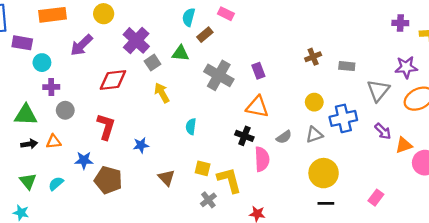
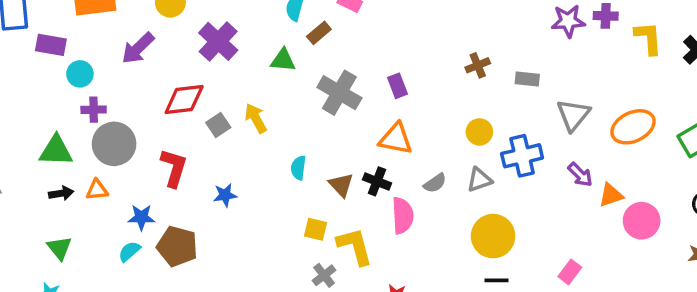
gray square: (153, 63) -> (218, 125), moved
purple star: (406, 67) -> (568, 21), moved
gray circle: (65, 110) -> (114, 144), size x1.6
brown triangle: (166, 178) -> (341, 185), moved
cyan semicircle: (56, 184) -> (129, 251), moved

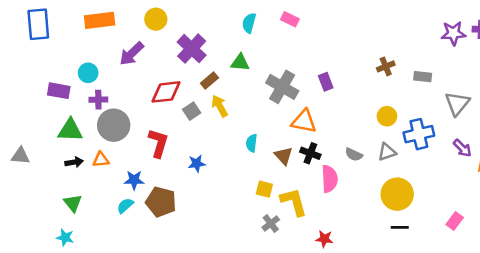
brown rectangle: (319, 33) -> (209, 80), moved
purple rectangle: (51, 45) -> (59, 91), moved
orange triangle: (396, 139) -> (304, 121), moved
gray semicircle: (435, 183) -> (354, 155), turned 60

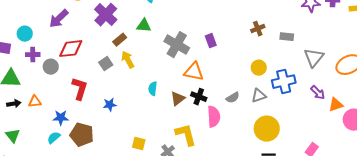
red diamond: (166, 92) -> (71, 49), moved
gray circle: (114, 125) -> (51, 67), moved, size x0.6
gray semicircle: (354, 155) -> (233, 98), turned -56
brown triangle: (284, 156) -> (178, 99), turned 35
yellow square: (264, 189) -> (139, 144), moved

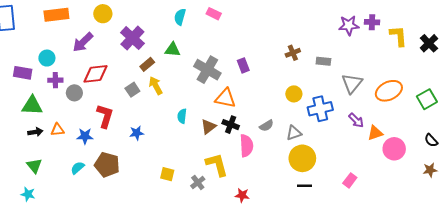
gray triangle: (259, 96) -> (294, 133), moved
blue star: (61, 118) -> (85, 136), moved

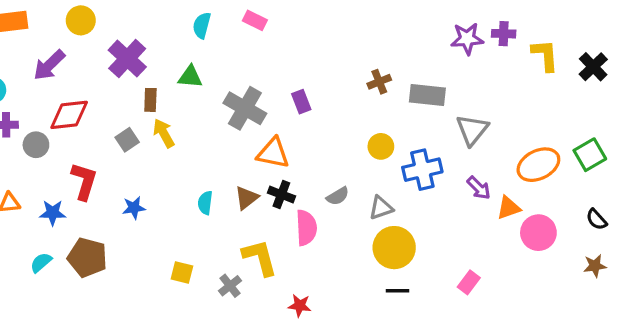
gray rectangle: (323, 61) -> (427, 95), size x1.5
brown rectangle: (147, 64) -> (150, 100), turned -48
orange ellipse: (389, 91) -> (538, 165), moved
cyan semicircle: (182, 116) -> (205, 203), moved

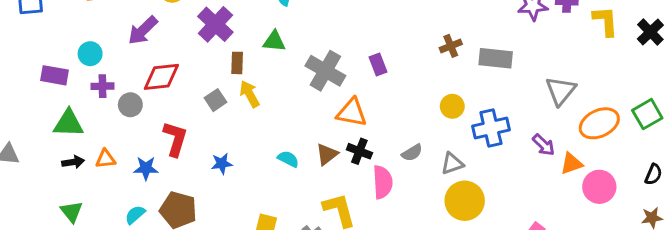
gray triangle: (472, 130) -> (561, 91), moved
cyan semicircle: (205, 203) -> (288, 159), turned 110
black semicircle: (596, 219) -> (653, 174), turned -115

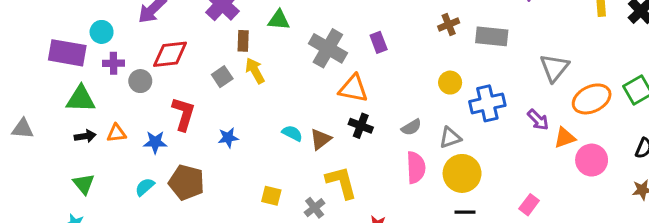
purple rectangle: (55, 75) -> (67, 53), size x1.4
brown triangle: (327, 154) -> (321, 139), moved
pink semicircle: (383, 182) -> (416, 167), moved

